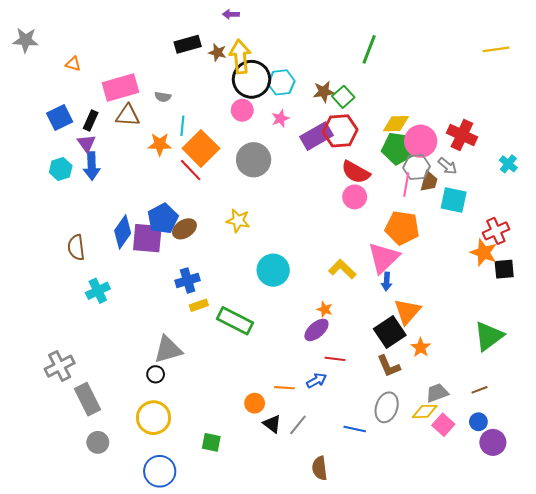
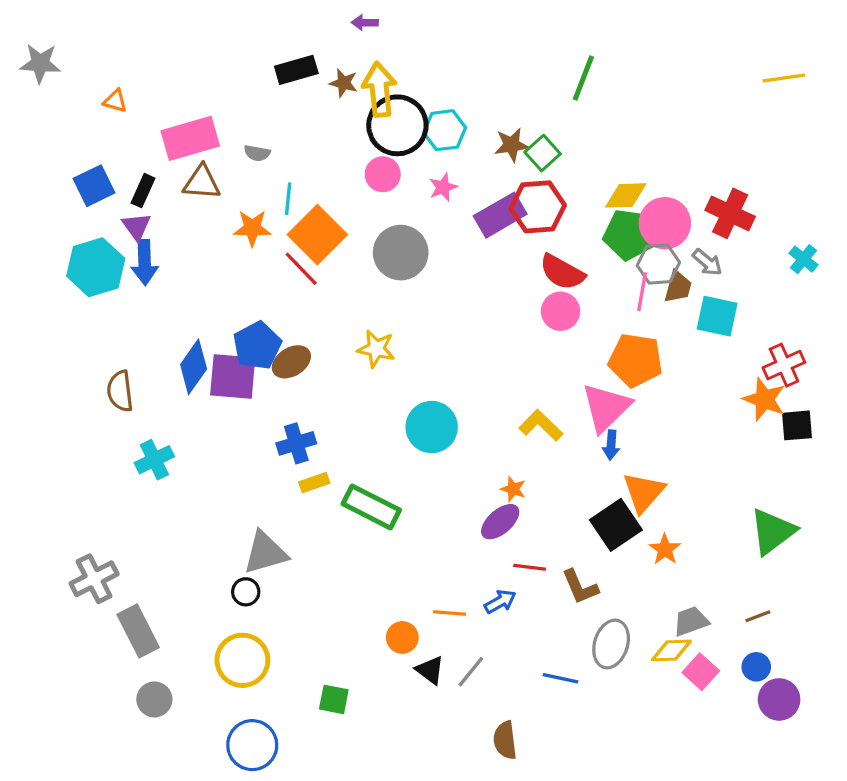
cyan hexagon: (61, 169) -> (96, 267), size x1.6
brown L-shape: (389, 366) -> (580, 587), moved

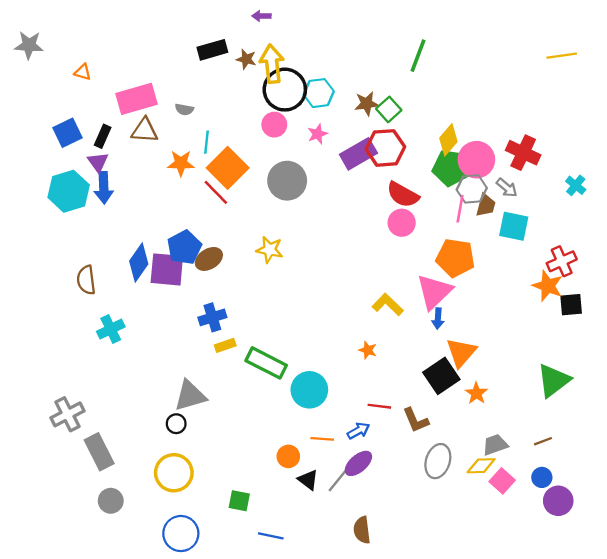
yellow diamond: (626, 195) -> (448, 140), turned -48
cyan circle: (432, 427) -> (309, 390), moved
purple ellipse: (500, 522) -> (358, 463), moved
blue line: (561, 678) -> (271, 536), moved

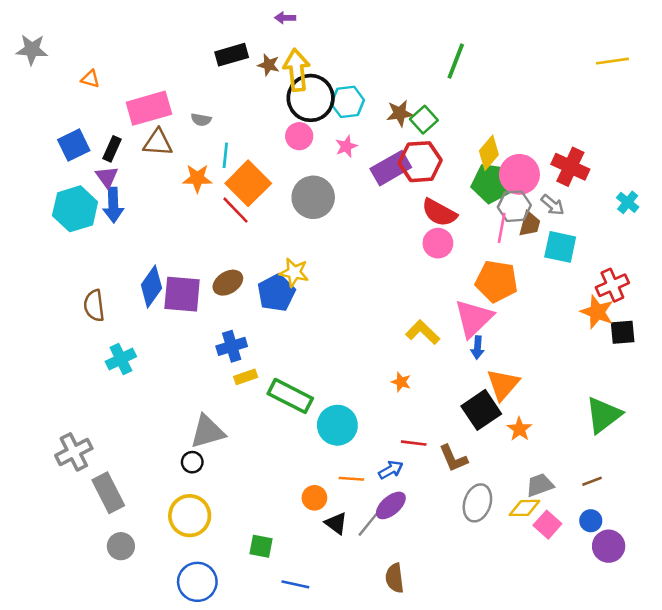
blue pentagon: (184, 247) -> (276, 293), moved

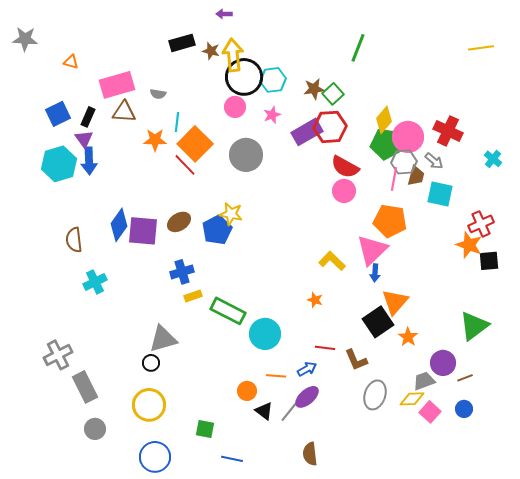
purple circle: (609, 546) -> (443, 363), moved

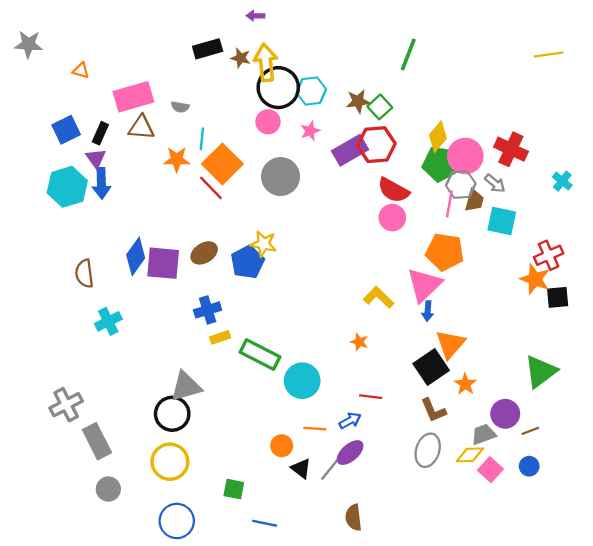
brown L-shape: (356, 360) -> (433, 410), moved
black circle: (151, 363) -> (172, 414), size x1.8

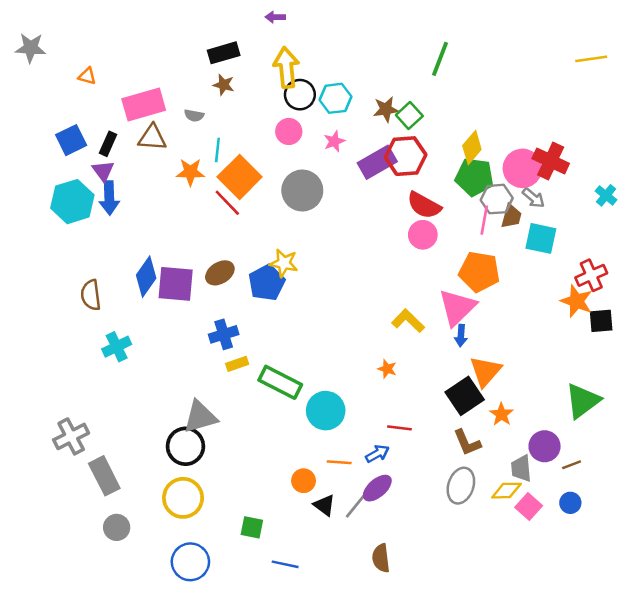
brown star: (241, 58) -> (224, 85), moved
black circle: (278, 88) -> (300, 95), size x0.7
pink circle: (465, 156) -> (522, 168), moved
gray trapezoid: (484, 434) -> (521, 468), turned -75

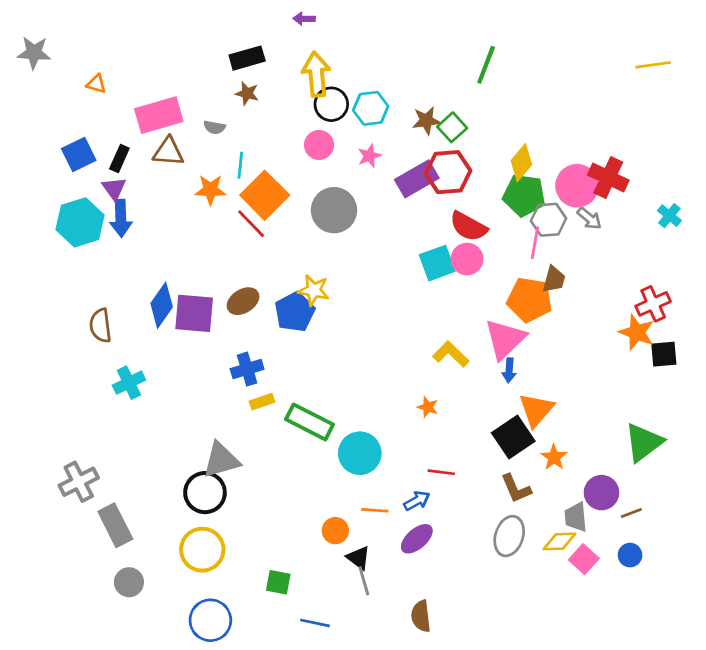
brown trapezoid: (511, 216) -> (554, 279), moved
cyan square: (541, 238) -> (437, 263), moved, turned -32
gray line: (355, 507) -> (364, 581), moved, turned -55

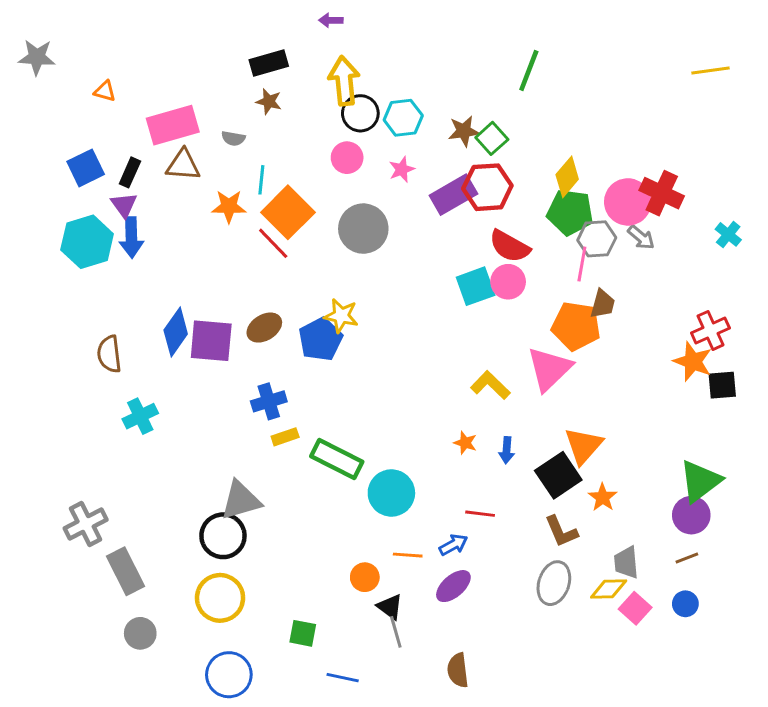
blue arrow: (509, 370) -> (507, 450), moved
purple circle: (601, 493) -> (691, 515), moved

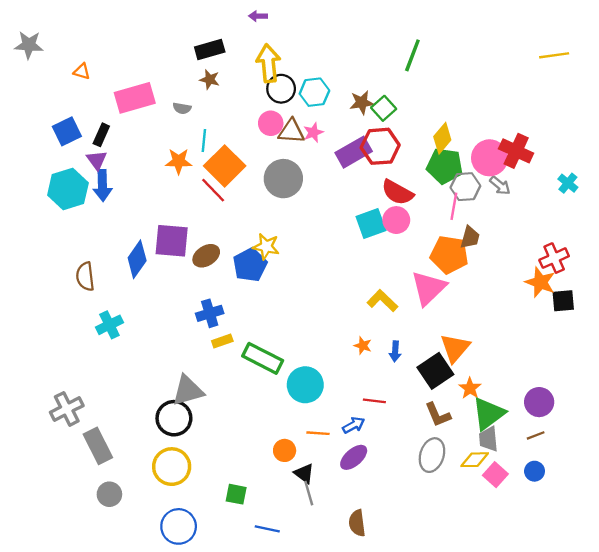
brown triangle: (183, 165) -> (291, 131), moved
purple square: (211, 341) -> (172, 241), moved
green triangle: (700, 481) -> (488, 414), moved

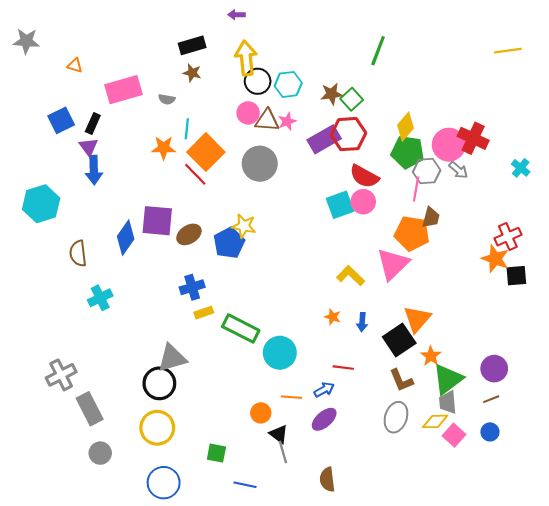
cyan hexagon: (68, 189) -> (41, 204), moved

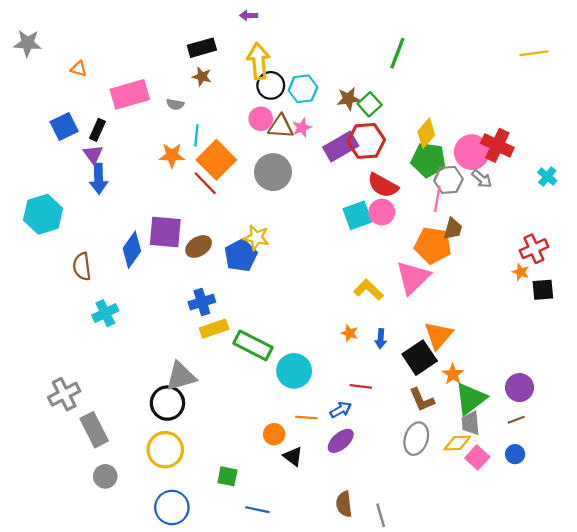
orange star: (495, 259) -> (521, 272), size x0.6
yellow rectangle: (204, 313) -> (214, 329), size x1.4
gray line: (283, 452) -> (381, 515), moved

